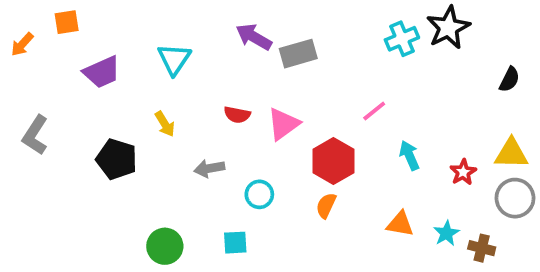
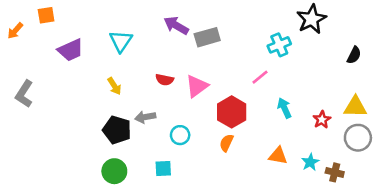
cyan cross: (402, 39) -> (279, 45), moved
black pentagon: (117, 159) -> (117, 130), moved

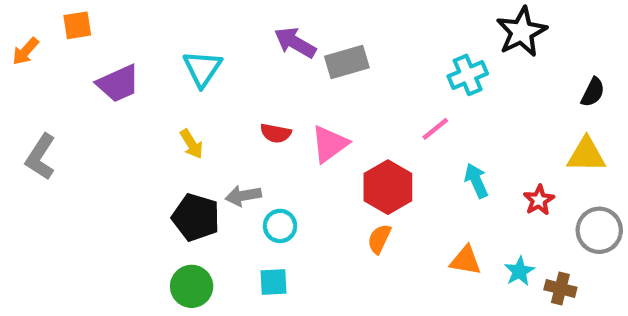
yellow triangle: (355, 107) -> (586, 155), moved
cyan circle: (180, 135) -> (280, 226), moved

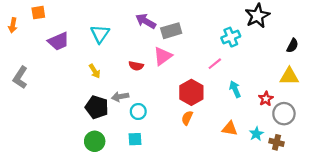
orange arrow: (25, 51) -> (13, 25), turned -32
pink triangle: (330, 144) -> (163, 56), moved
gray circle: (599, 230) -> (284, 114), moved

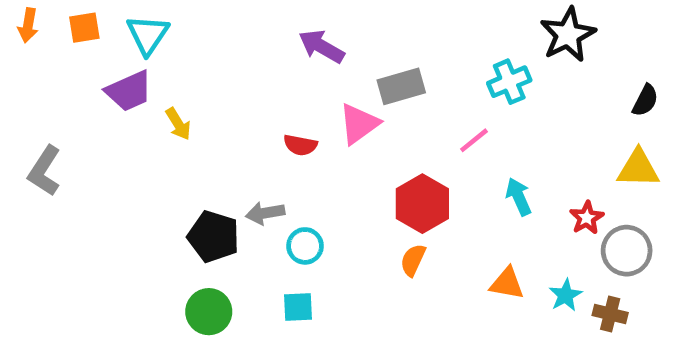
orange arrow: (13, 25) -> (28, 25), moved
gray rectangle: (171, 31) -> (401, 86), moved
cyan triangle: (100, 34) -> (148, 35), moved
yellow arrow: (95, 71) -> (178, 124), moved

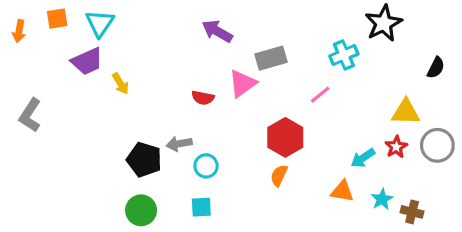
orange arrow: (28, 25) -> (19, 31), moved
yellow triangle: (638, 168) -> (406, 112), moved
cyan arrow: (519, 197) -> (363, 158), moved, turned -100
gray circle: (627, 251) -> (437, 145), moved

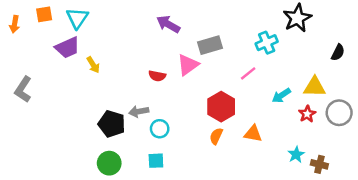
cyan arrow: (363, 158) -> (281, 96), moved
orange triangle: (342, 191) -> (253, 134), moved

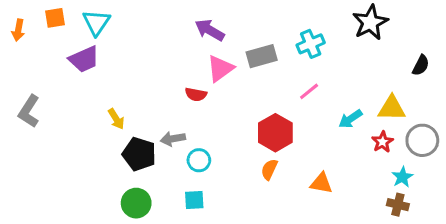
cyan cross: (267, 43) -> (311, 44), moved
yellow arrow: (93, 65) -> (116, 119), moved
pink triangle: (188, 65) -> (220, 68), moved
orange triangle: (253, 134) -> (321, 183), moved
cyan star: (296, 155) -> (402, 177), moved

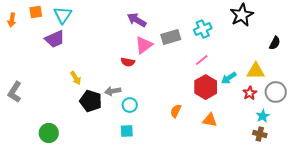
gray L-shape: (29, 111) -> (15, 92), moved
red hexagon: (275, 133) -> (206, 87), moved
green circle: (136, 203) -> (49, 133), moved

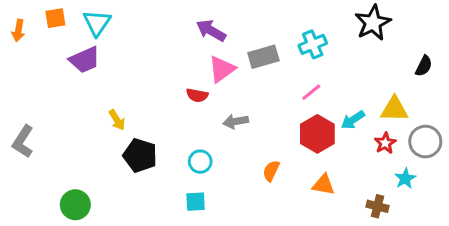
gray arrow: (113, 91) -> (236, 121), moved
brown cross: (260, 134) -> (377, 206), moved

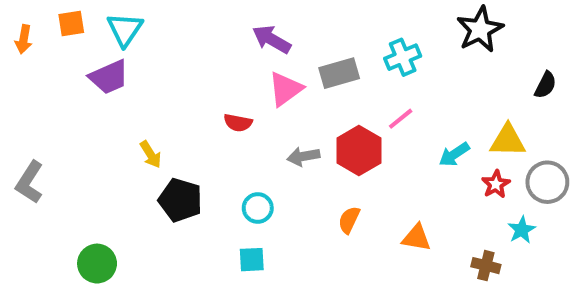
red semicircle: (197, 95) -> (238, 123), moved
red hexagon: (317, 134) -> (359, 150), moved

